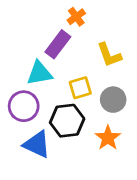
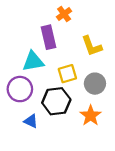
purple rectangle: (58, 44) -> (49, 37), turned -50
blue triangle: (37, 144) -> (31, 121), size x0.6

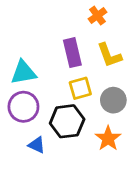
orange cross: (64, 14) -> (97, 16), moved
purple rectangle: (49, 37) -> (72, 53), moved
cyan triangle: (33, 61) -> (23, 72), moved

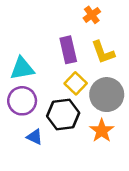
yellow square: (80, 88) -> (76, 83), turned -30
gray circle: (113, 100) -> (107, 95), size x1.4

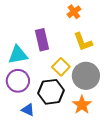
purple rectangle: (68, 50) -> (42, 40), moved

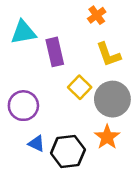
cyan triangle: (18, 55) -> (23, 32), moved
black hexagon: (51, 92) -> (68, 151), moved

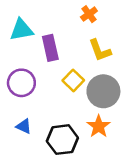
purple circle: (23, 106) -> (21, 83), moved
blue triangle: (36, 144) -> (24, 126), moved

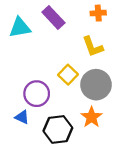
orange cross: (89, 14) -> (98, 13), moved, turned 32
purple rectangle: (50, 48) -> (53, 17), moved, turned -30
purple circle: (21, 83) -> (37, 94), moved

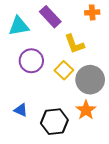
yellow L-shape: (93, 47) -> (74, 44), moved
purple circle: (37, 94) -> (31, 61), moved

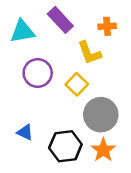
orange cross: (92, 12) -> (107, 26), moved
gray circle: (90, 80) -> (101, 115), moved
orange star: (86, 110) -> (103, 150), moved

